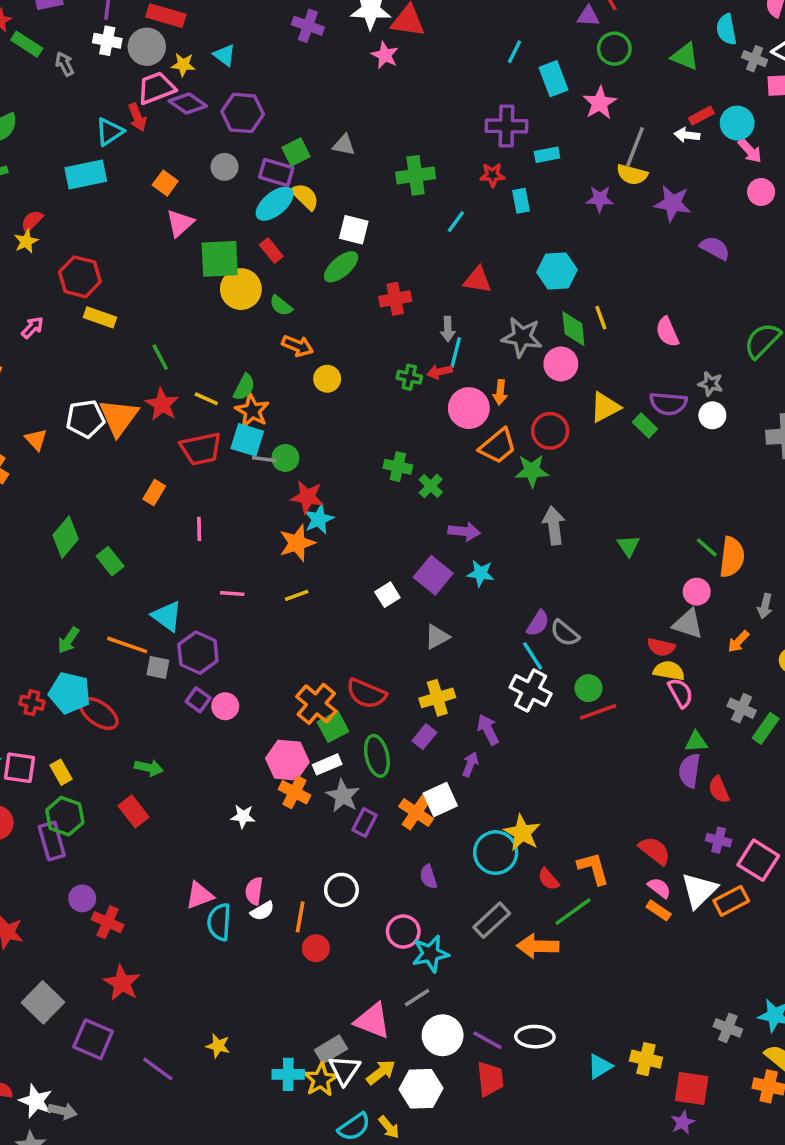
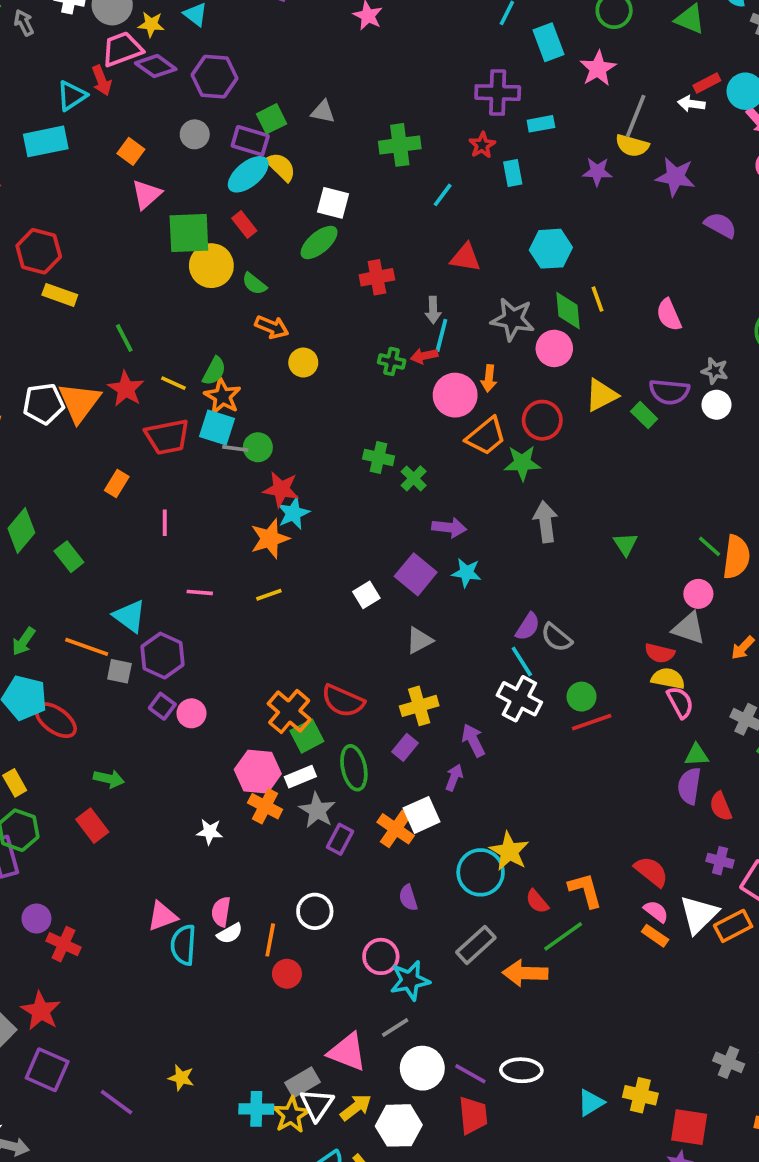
red star: (492, 175) -> (482, 145), turned -30
red star: (122, 983) -> (41, 1011), moved

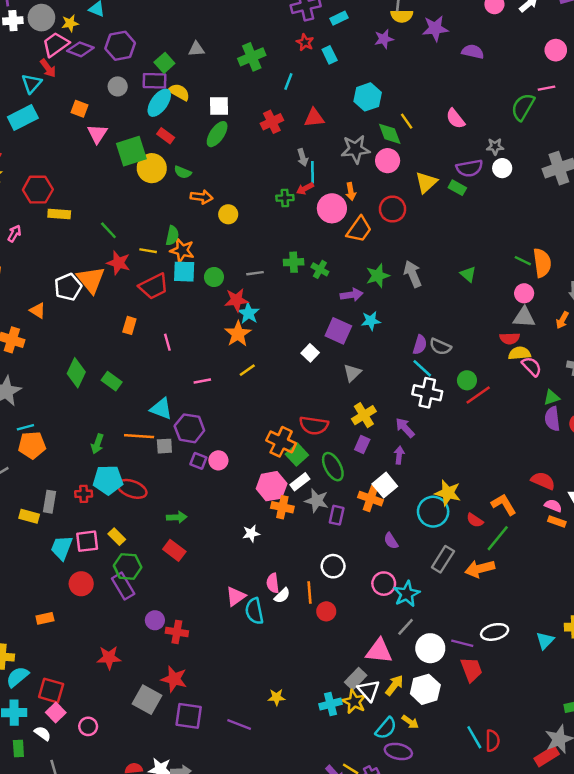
red cross: (377, 277) -> (272, 122), moved
gray line: (235, 448) -> (255, 273), moved
green star: (522, 463) -> (378, 276), moved

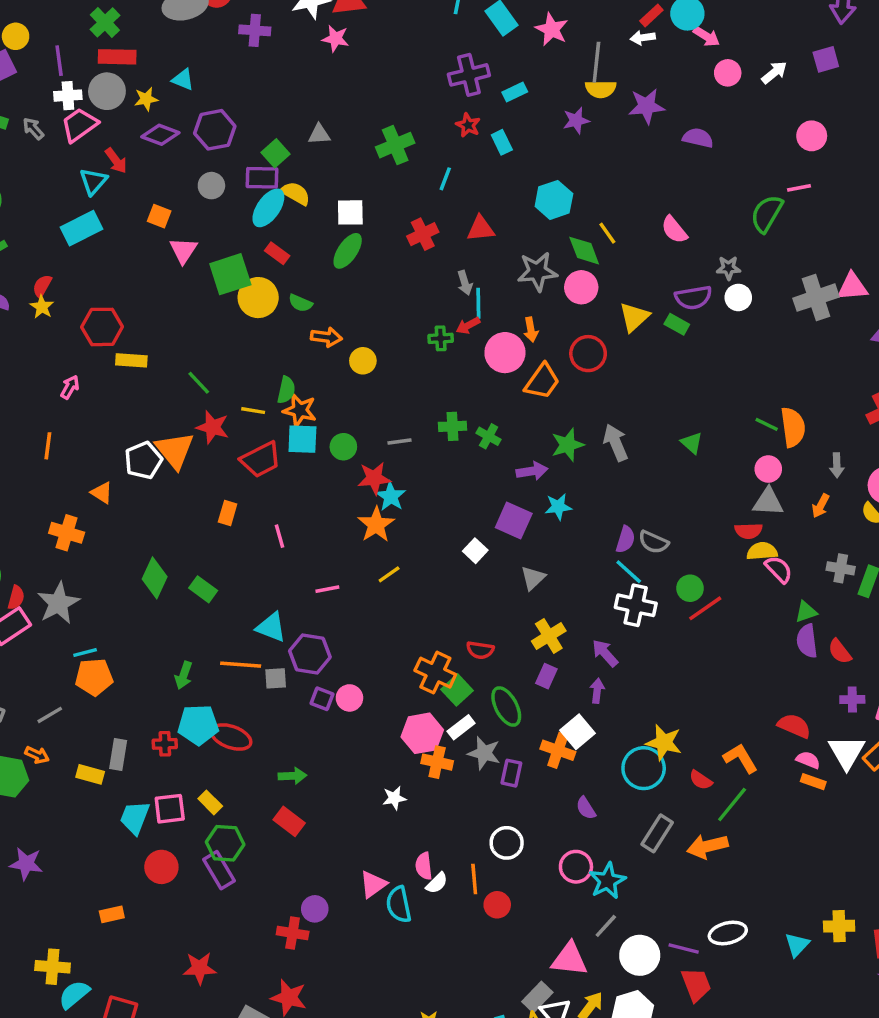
pink trapezoid: (56, 44) -> (79, 125), moved
red semicircle: (314, 425) -> (480, 650), size x0.7
purple circle: (155, 620) -> (315, 909), moved

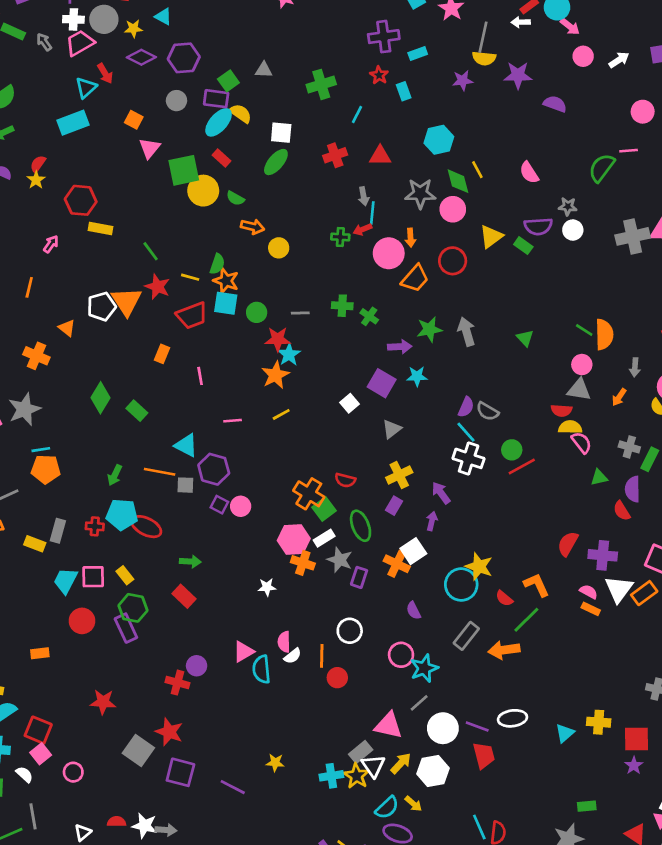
purple semicircle: (807, 641) -> (633, 489), moved
purple cross: (852, 700) -> (603, 555), moved, size x1.5
red semicircle: (794, 726) -> (568, 544), moved, turned -90

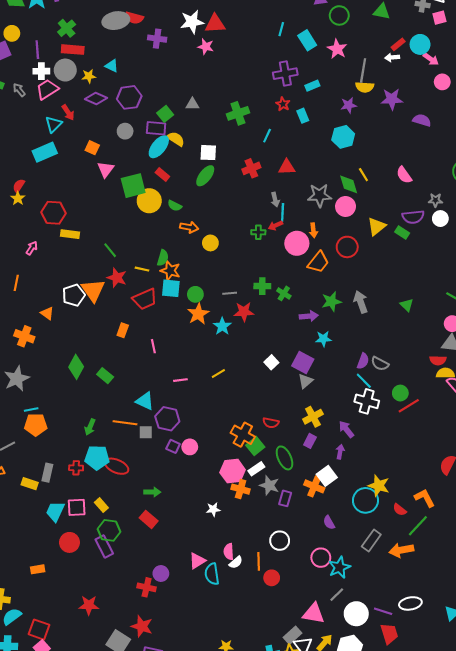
cyan hexagon: (439, 140) -> (343, 137), moved
red star: (278, 339) -> (244, 312), moved
orange star: (275, 375) -> (198, 314), moved
purple square: (382, 383) -> (303, 362), moved

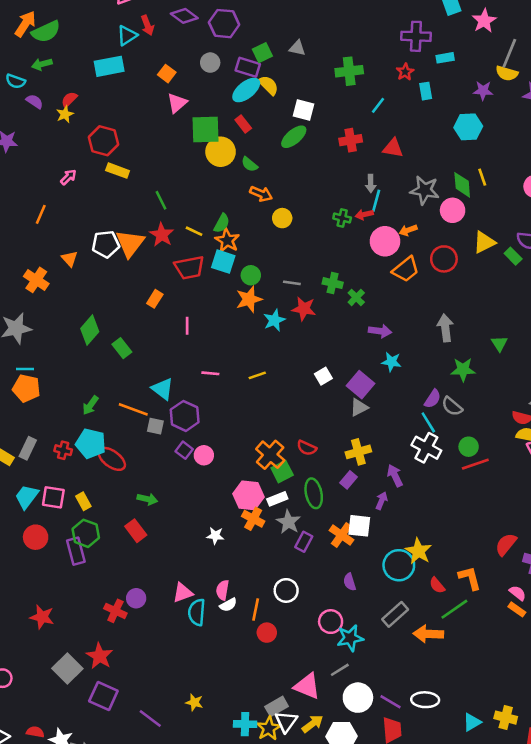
orange arrow: (313, 230) -> (408, 230), turned 64
green star: (331, 302) -> (463, 370), moved
white square: (327, 476) -> (359, 526), turned 30

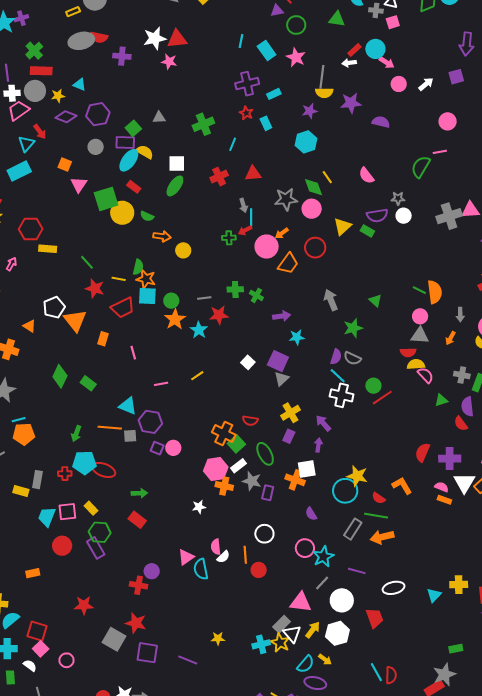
orange triangle: (130, 243) -> (75, 321), moved
green line: (454, 609) -> (376, 516), moved, turned 60
purple line: (391, 702) -> (357, 571), moved

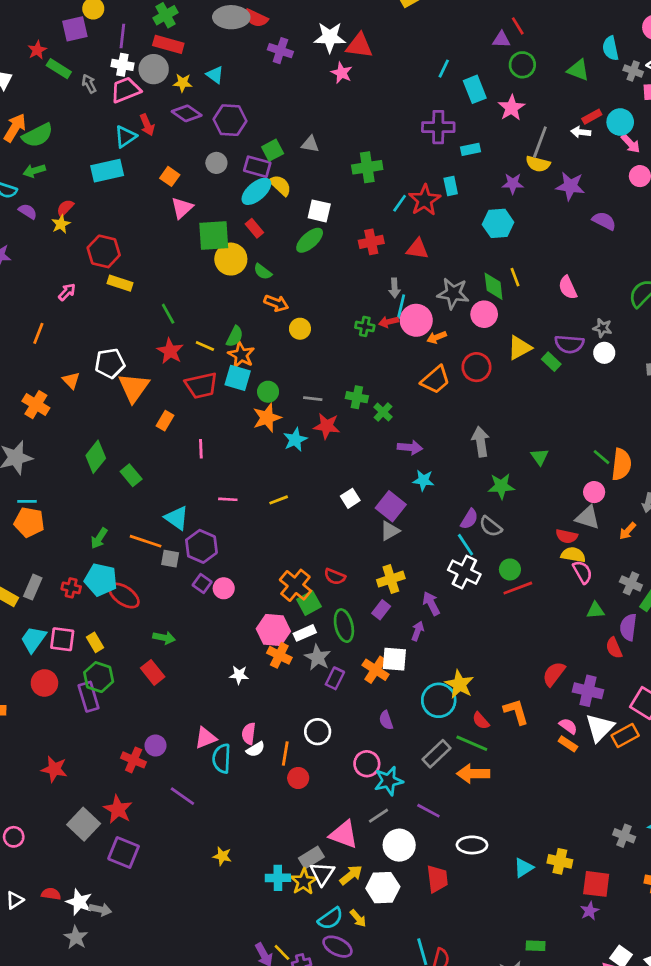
red star: (246, 113) -> (425, 200), moved, size x1.6
pink circle: (267, 247) -> (416, 320), moved
purple line: (188, 660) -> (182, 796), moved

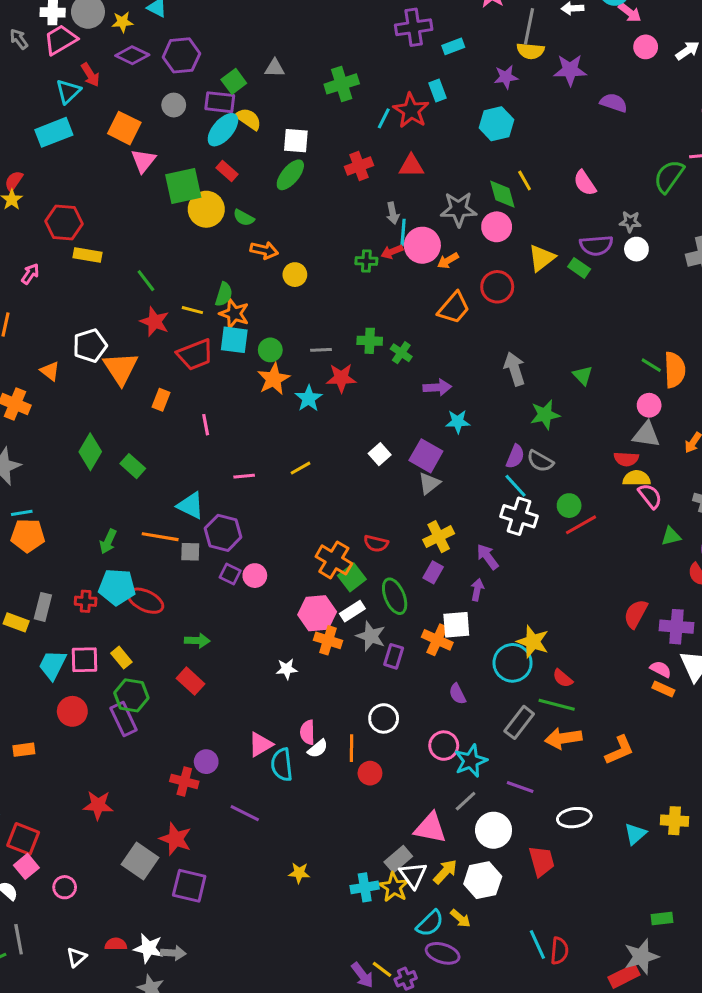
orange square: (170, 176) -> (124, 128), size x1.5
orange L-shape: (516, 712) -> (619, 750), moved, turned 92

